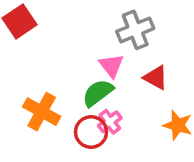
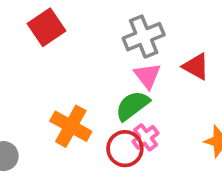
gray cross: (135, 30) -> (144, 37), moved
red triangle: (156, 78) -> (196, 66), moved

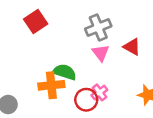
green semicircle: (132, 106) -> (65, 72), moved, turned 55
orange cross: (71, 126) -> (51, 85), turned -35

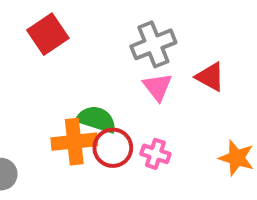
pink cross: (99, 92) -> (155, 154), turned -35
red circle: (86, 100) -> (113, 148), moved

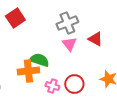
red circle: (113, 148) -> (74, 84), moved
pink cross: (155, 154) -> (52, 86), moved

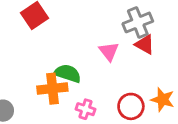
gray cross: (67, 23) -> (138, 22), moved
red circle: (74, 84) -> (131, 106), moved

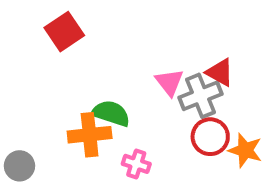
gray cross: (138, 22) -> (200, 96), moved
red circle: (131, 106) -> (210, 137), moved

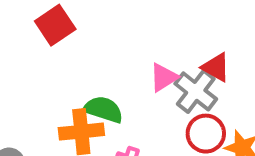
pink triangle: (169, 82) -> (164, 77), turned 36
gray cross: (200, 96) -> (196, 91), turned -30

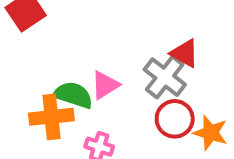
pink triangle: (164, 77) -> (105, 85), moved

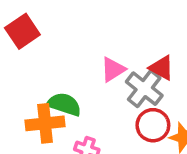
pink triangle: (105, 85) -> (113, 70), moved

